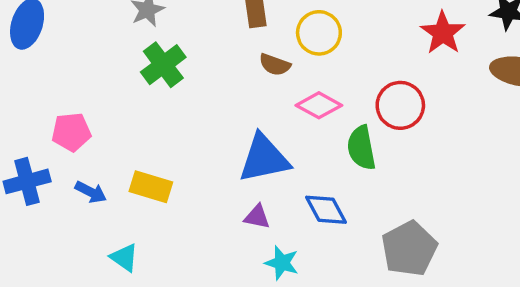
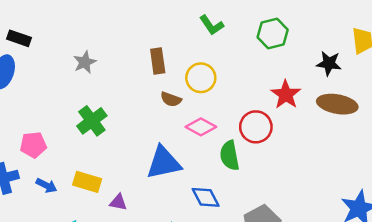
red star: (443, 33) -> (286, 95), moved
green cross: (163, 65) -> (92, 121), moved
purple triangle: (257, 217) -> (118, 202), moved

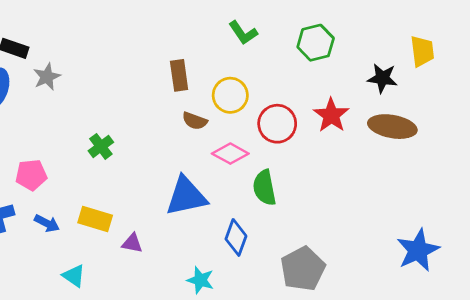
gray star: (85, 62) -> (47, 77), moved
green cross: (92, 121) -> (101, 146), size x0.7
red circle: (256, 127) -> (277, 124), moved
blue diamond: (206, 197) -> (236, 237), turned 48

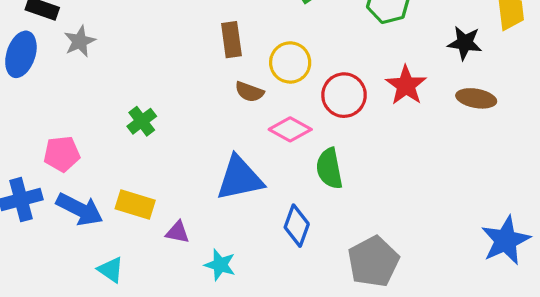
brown ellipse: (392, 127) -> (476, 98), size x0.7
blue arrow: (47, 223) -> (80, 209), size x1.6
cyan star: (200, 280) -> (220, 265), moved

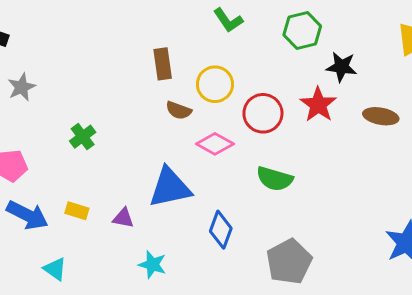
gray star: (80, 41) -> (22, 87), moved
black star: (465, 43) -> (341, 67), moved
green semicircle: (329, 169) -> (275, 179), moved, turned -63
yellow rectangle: (135, 204) -> (77, 211), size x0.7
purple triangle: (178, 232) -> (123, 218), moved

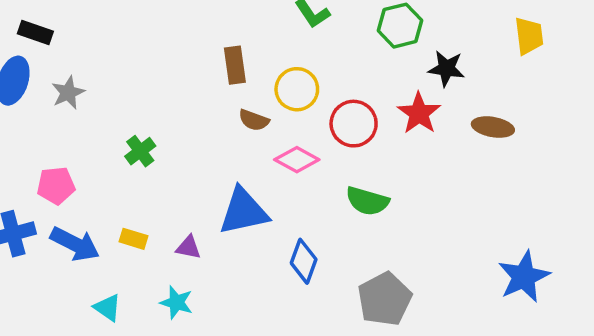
cyan star: (152, 265) -> (176, 302), moved

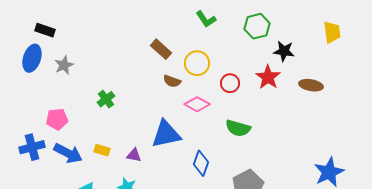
brown rectangle: (235, 65) -> (161, 49), turned -40
red circle: (354, 124) -> (230, 83), size x0.7

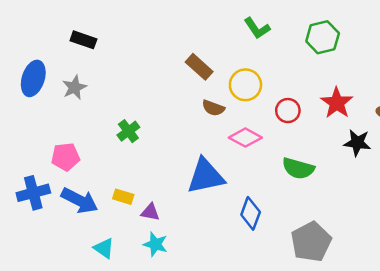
black rectangle: (45, 30) -> (83, 40), moved
black star: (284, 51) -> (357, 143), moved
purple triangle: (134, 155) -> (150, 212), moved

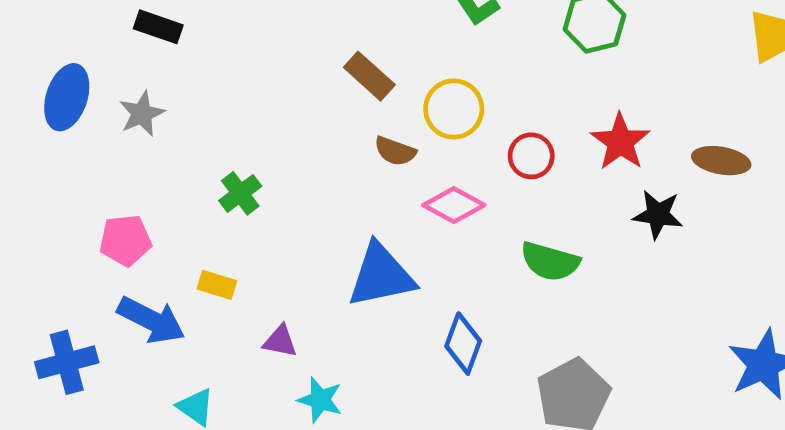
blue cross: (33, 193) -> (67, 362), moved
yellow rectangle: (123, 197) -> (217, 285), moved
cyan star: (155, 244) -> (320, 400), moved

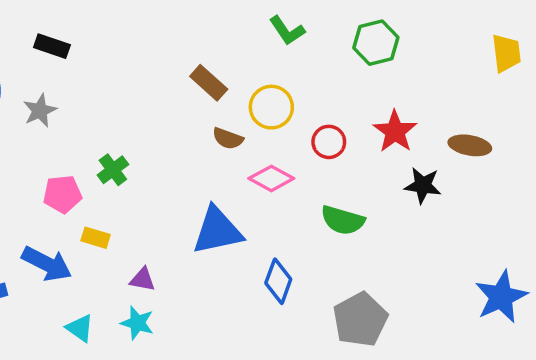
pink pentagon: (125, 240) -> (62, 194), moved
cyan star: (320, 400) -> (137, 323), moved

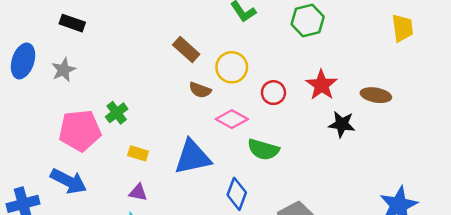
pink pentagon: (62, 194) -> (80, 131), size x1.5
green semicircle: (343, 220) -> (263, 150), moved
yellow rectangle: (96, 238) -> (138, 153), moved

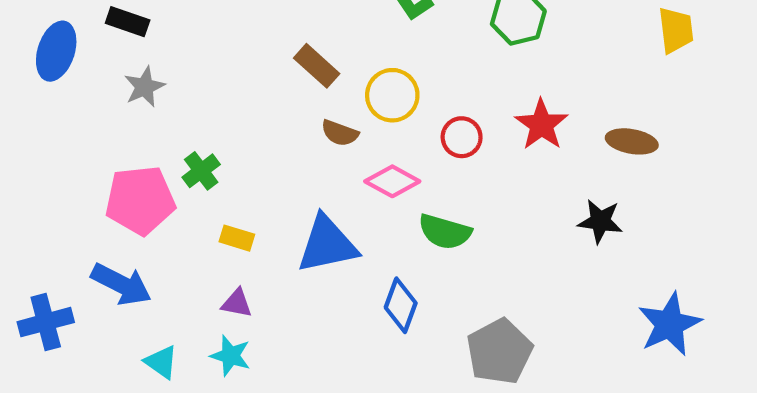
blue ellipse: (23, 61) -> (56, 51), moved
gray star: (63, 70) -> (144, 87), moved
black star: (342, 124) -> (600, 221), moved

